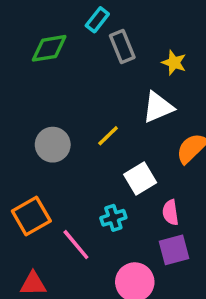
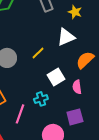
pink semicircle: (170, 212) -> (77, 87), moved
pink line: (76, 245) -> (20, 114), turned 60

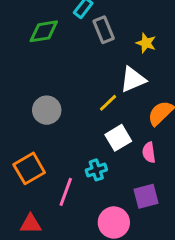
yellow line: (38, 53) -> (108, 103), moved

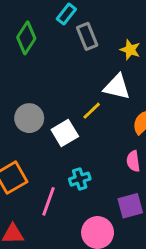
green diamond: (44, 31) -> (26, 38), turned -48
white triangle: (133, 79) -> (117, 87), turned 36
white square: (118, 138) -> (65, 133), moved

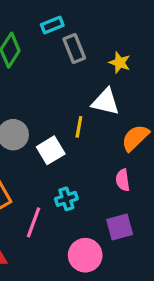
cyan rectangle: (66, 14) -> (52, 25), turned 30
yellow line: (92, 111) -> (79, 127), turned -36

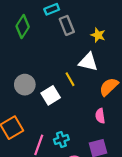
yellow line: (79, 127) -> (70, 79), turned -40
cyan cross: (66, 199) -> (61, 139), moved

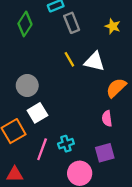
yellow star: (98, 35) -> (113, 26), moved
yellow line: (70, 79) -> (69, 59), moved
white square: (51, 95) -> (37, 113), moved

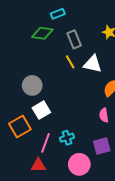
gray rectangle: (72, 23) -> (74, 39), moved
green diamond: (25, 24) -> (42, 33), moved, turned 65
red triangle: (15, 174) -> (38, 165), moved

